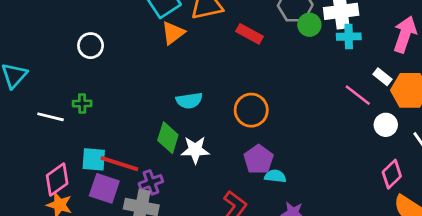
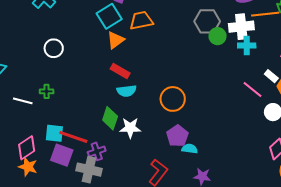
red rectangle: (249, 34) -> (120, 71), moved

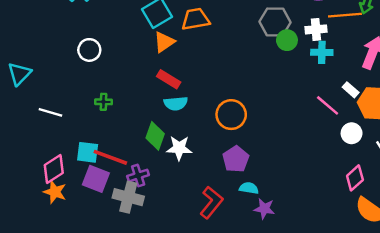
white cross: (241, 27) -> (316, 29), size x0.7
green cross: (47, 91) -> (103, 102), moved
cyan semicircle: (190, 149) -> (249, 188), moved

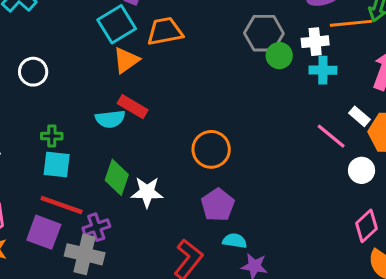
cyan semicircle: (176, 103) -> (110, 119), moved
cyan square: (88, 152) -> (57, 165), moved

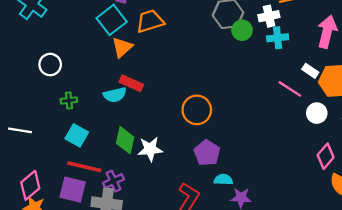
green cross: (52, 136) -> (69, 100), moved
cyan square: (57, 165) -> (77, 135), turned 30

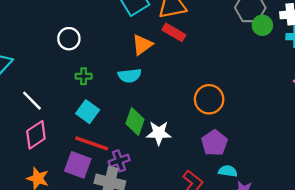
orange triangle: (122, 47) -> (142, 45), moved
red rectangle: (131, 83) -> (174, 32), moved
white line: (20, 130) -> (32, 101), turned 30
pink diamond: (30, 185) -> (36, 135), moved

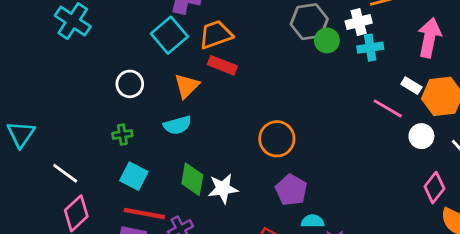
white circle: (69, 39) -> (130, 84), moved

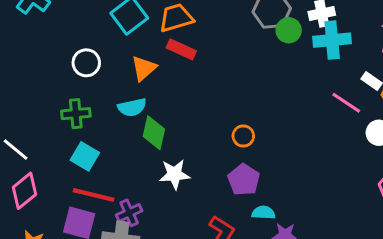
cyan cross: (370, 48) -> (332, 40), size x1.4
green cross: (122, 134) -> (76, 114), size x1.4
orange circle: (277, 139) -> (243, 136), moved, size x0.6
green diamond: (192, 179) -> (154, 133), moved

